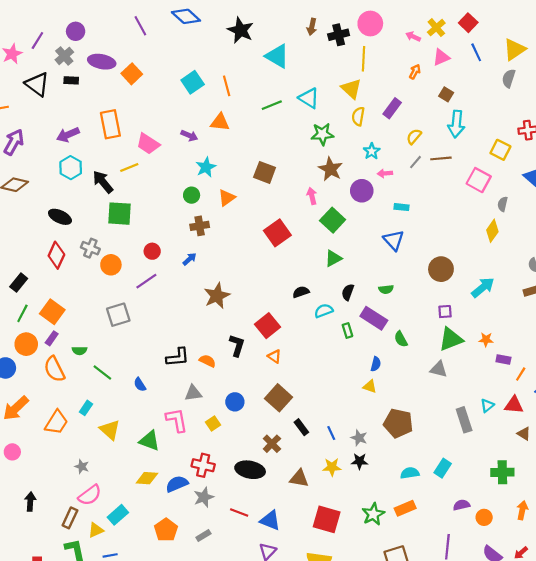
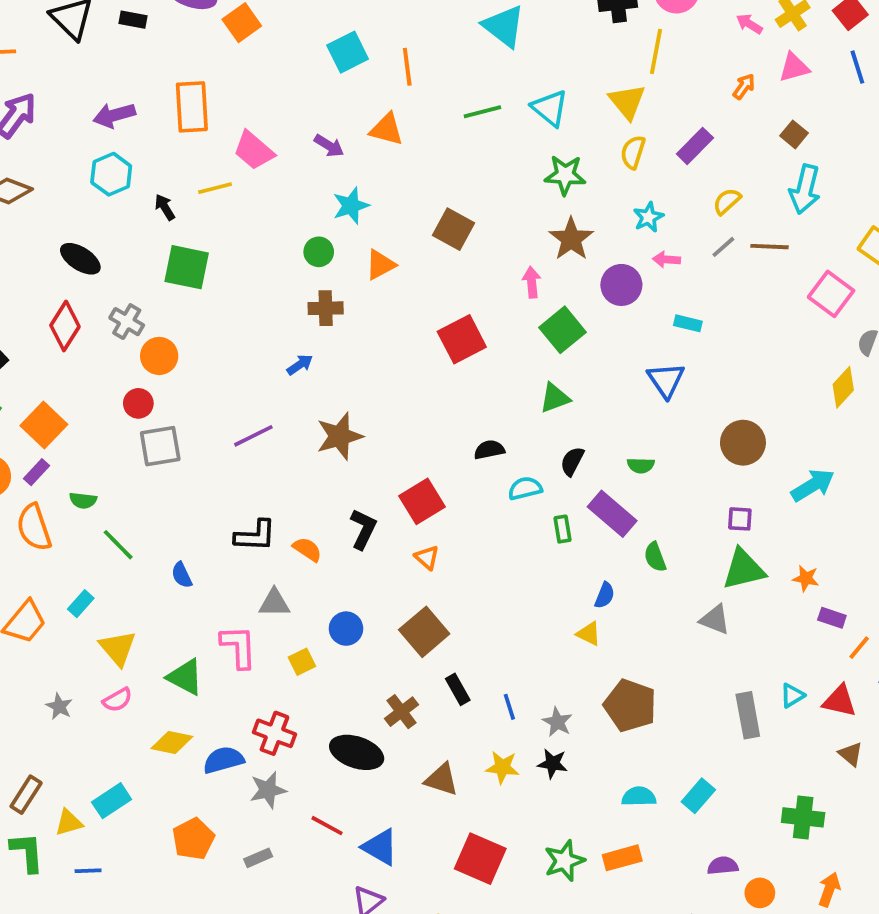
black arrow: (103, 182) -> (165, 207), size x0.6
red circle: (152, 251) -> (138, 403), moved
purple line: (146, 281) -> (253, 436), moved
pink semicircle: (90, 495) -> (117, 700), moved, size x0.7

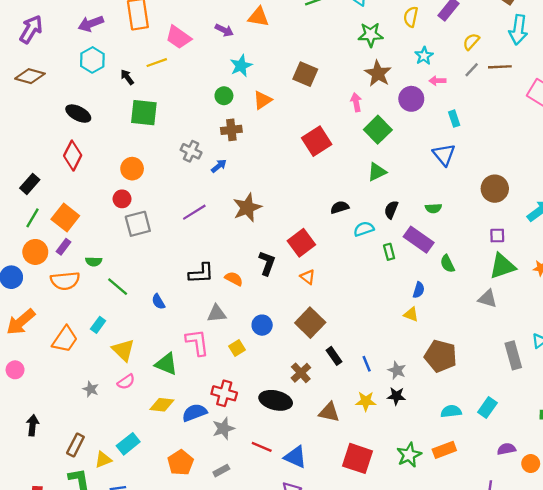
gray cross: (127, 322) -> (191, 151), moved
cyan rectangle: (688, 323) -> (454, 119), turned 63
orange semicircle: (34, 527) -> (65, 281), turned -72

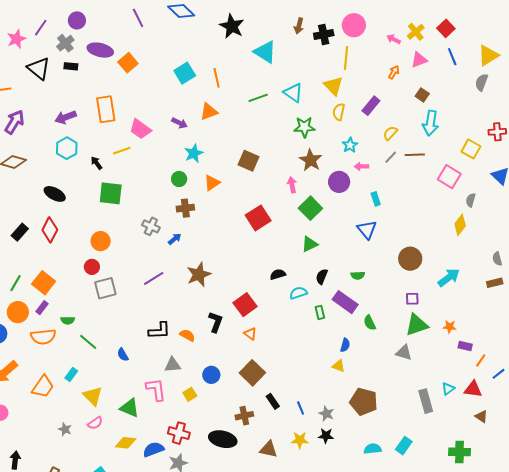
orange triangle: (259, 17) -> (209, 112), turned -30
black rectangle: (30, 184) -> (20, 232), moved
brown cross: (301, 373) -> (244, 416), turned 30

